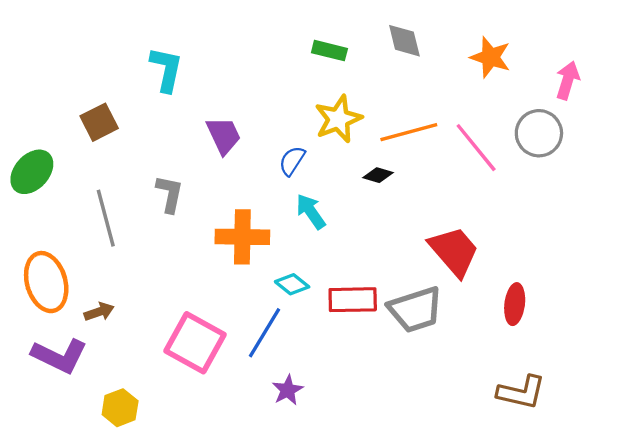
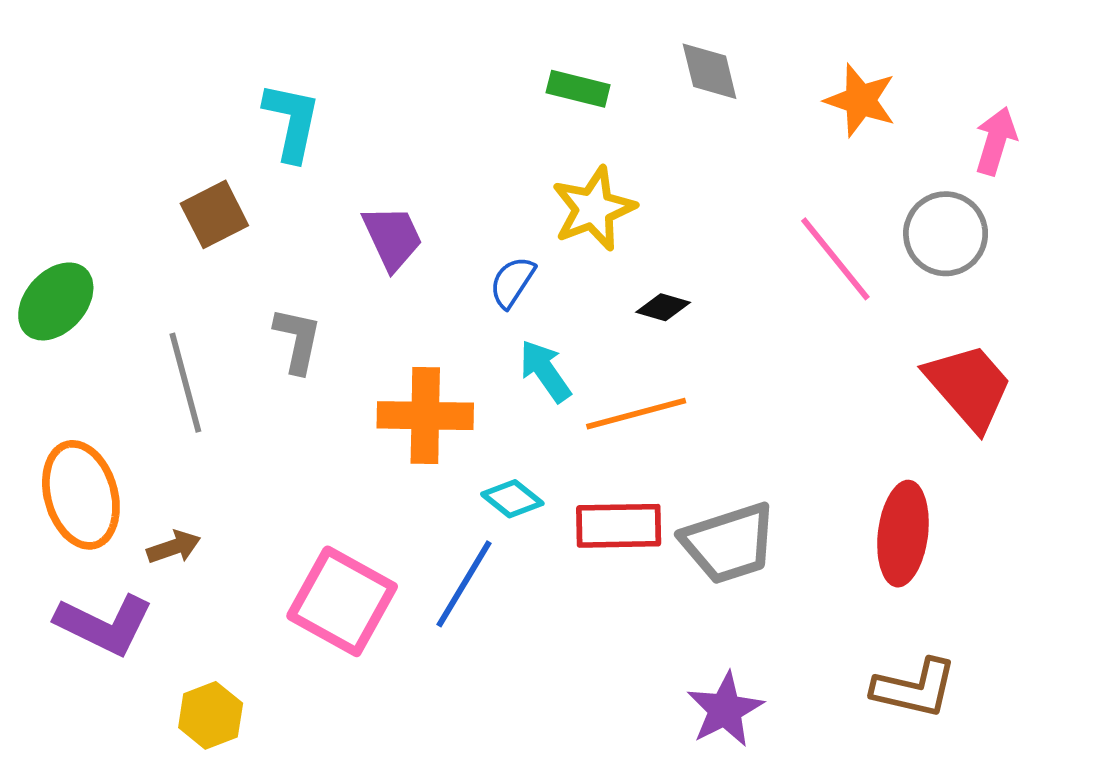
brown square: (99, 122) -> (214, 214), moved
orange line: (409, 132) -> (636, 414), moved
red trapezoid: (454, 251) -> (969, 387), moved
red ellipse: (515, 304) -> (903, 534), size x1.4
purple star: (288, 390) -> (725, 710), moved, size x1.4

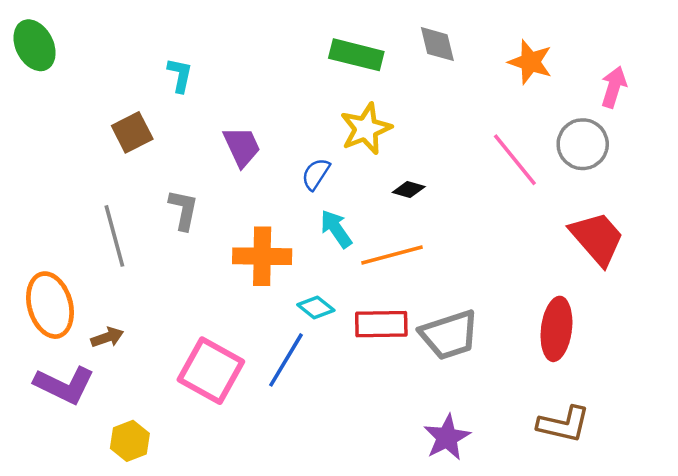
green rectangle: (578, 89) -> (356, 55), size x1.4
cyan L-shape: (292, 122) -> (180, 75), size x0.7
green ellipse: (56, 301) -> (35, 45), moved, turned -69

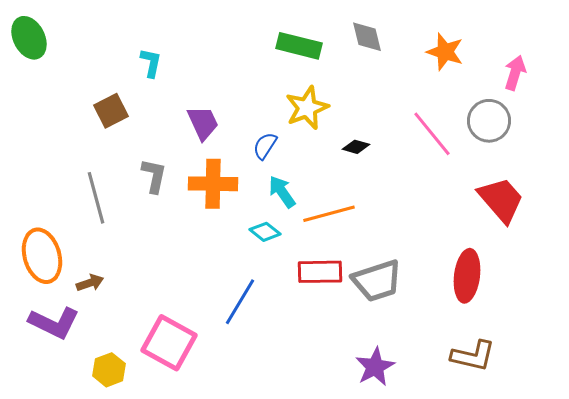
black diamond: (409, 189) -> (356, 147), moved
orange cross: (262, 256) -> (213, 184), moved
cyan diamond: (316, 307) -> (265, 232), moved
pink square: (211, 371) -> (169, 343), moved

